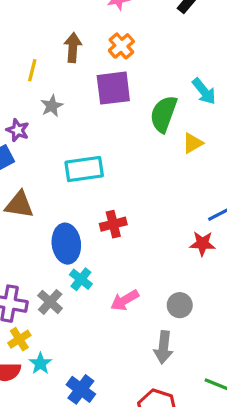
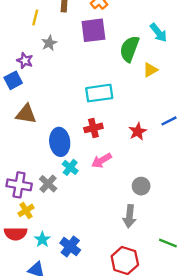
cyan rectangle: (84, 169) -> (99, 93), moved
red star: (202, 244) -> (138, 131), moved, turned -30
pink arrow: (125, 300) -> (102, 160), moved
cyan star: (40, 363) -> (42, 240), moved

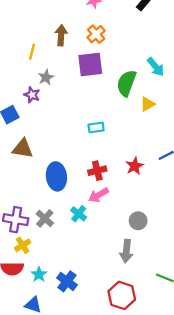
purple star: (25, 61) -> (32, 95), moved
cyan rectangle: (99, 93) -> (96, 127), size x0.6
red cross: (93, 128) -> (97, 171), moved
cyan cross: (70, 167) -> (79, 214), moved

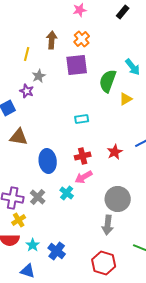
gray circle: (138, 221) -> (118, 199), size x1.6

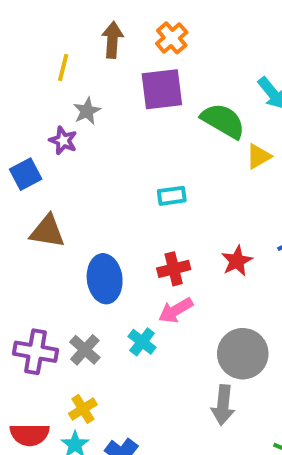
green semicircle: (108, 81) -> (223, 121), turned 100
yellow cross: (19, 220) -> (83, 409), moved

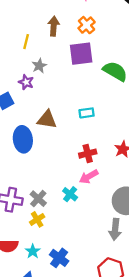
brown triangle: (47, 231) -> (47, 120), moved
blue ellipse: (105, 279) -> (23, 139), moved
yellow cross: (83, 409) -> (37, 219), moved

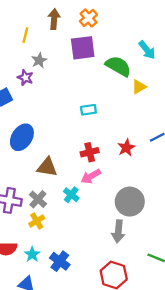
brown triangle: (47, 120) -> (47, 167), moved
blue ellipse: (23, 139) -> (22, 137), turned 40

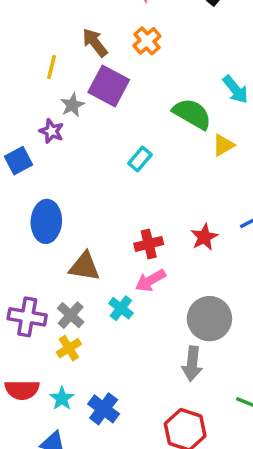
brown arrow: (54, 19) -> (95, 43), turned -42
purple square: (83, 48) -> (109, 86), moved, turned 35
cyan rectangle: (88, 110) -> (140, 159), moved, turned -42
blue ellipse: (22, 137) -> (46, 221), turned -30

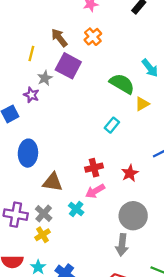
cyan rectangle: (140, 159) -> (112, 125), moved
red star: (204, 237) -> (130, 173), moved

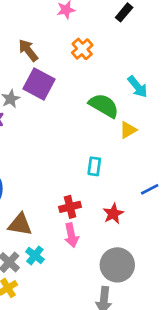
orange cross: (93, 37) -> (82, 49), moved
cyan rectangle: (112, 125) -> (94, 166), moved, turned -32
pink arrow: (95, 191) -> (71, 235), turned -72
cyan cross: (76, 209) -> (35, 255), moved

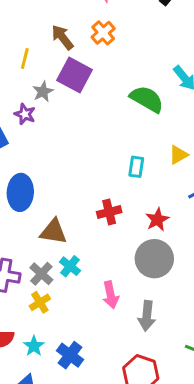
orange cross: (82, 49) -> (103, 33), moved
yellow triangle: (128, 130) -> (178, 155), moved
pink arrow: (71, 235) -> (111, 295), moved
gray circle: (117, 265) -> (154, 259), moved

